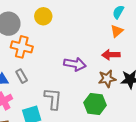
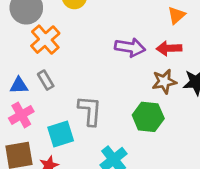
orange cross: (22, 47) -> (45, 40), turned 35
purple arrow: (75, 64) -> (130, 47), moved

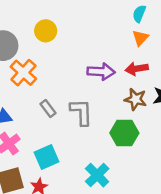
gray rectangle: (46, 80) -> (48, 109), moved
brown star: (164, 82) -> (136, 99), turned 30
gray L-shape: (90, 111) -> (81, 112), moved

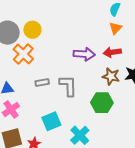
yellow circle: (46, 31) -> (32, 30), moved
gray rectangle: (48, 109) -> (42, 82), turned -64
cyan square: (46, 157) -> (51, 121), moved

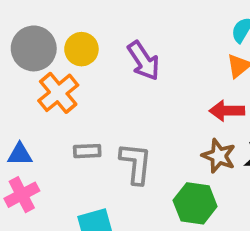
purple arrow: (84, 54) -> (144, 61), moved, turned 45

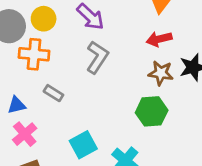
orange cross: (58, 93) -> (34, 54), turned -32
gray rectangle: (87, 151) -> (53, 93), moved, turned 48
gray L-shape: (136, 163) -> (97, 57), moved, turned 40

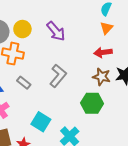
gray L-shape: (97, 57) -> (58, 76), moved
cyan square: (83, 145) -> (41, 122), turned -36

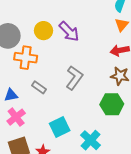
yellow circle: (22, 29) -> (43, 31), moved
cyan square: (41, 122) -> (60, 127), turned 36

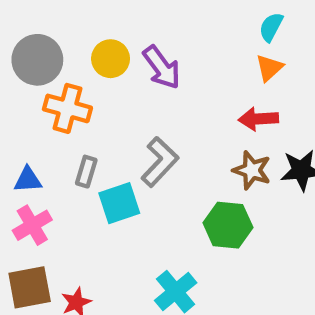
gray rectangle: (39, 87) -> (86, 172), turned 64
cyan square: (60, 127) -> (119, 203), moved

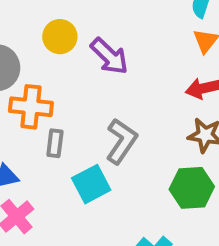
yellow circle: (111, 59) -> (60, 37), moved
gray rectangle: (86, 172) -> (55, 143), moved

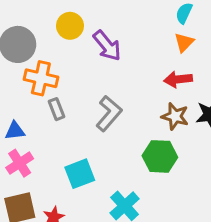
gray rectangle: (55, 143) -> (56, 109), turned -35
cyan square: (91, 184) -> (80, 174), moved

